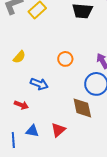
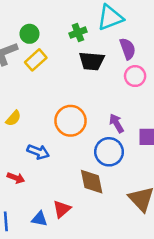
orange circle: (65, 59) -> (71, 121), size x1.6
blue triangle: (32, 131) -> (39, 219), moved

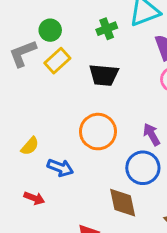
black trapezoid: (92, 61) -> (104, 75), moved
yellow semicircle: (13, 118) -> (30, 146), moved

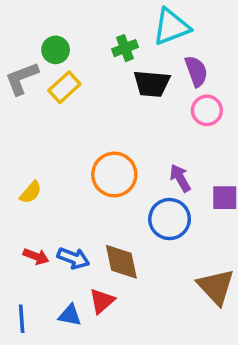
black trapezoid: (104, 75) -> (152, 84), moved
blue arrow: (60, 168) -> (73, 258), moved
brown diamond: (123, 203) -> (121, 262), moved

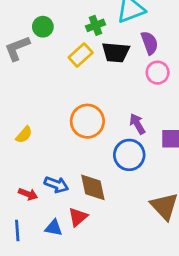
yellow rectangle: (64, 87) -> (81, 55), moved
red arrow: (36, 256) -> (28, 194), moved

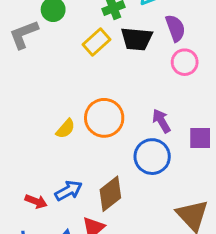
yellow semicircle: (24, 135) -> (65, 129), moved
blue arrow: (56, 185) -> (69, 191), turned -50
brown diamond: (93, 187) -> (110, 194), turned 64

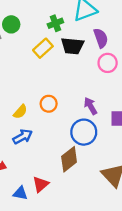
orange circle: (104, 118) -> (49, 104), size x0.6
blue arrow: (69, 191) -> (23, 137), moved
brown diamond: (110, 194) -> (69, 159), moved

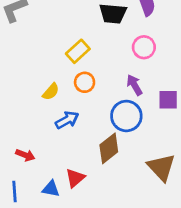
yellow rectangle: (43, 48) -> (78, 51), moved
pink circle: (108, 63) -> (144, 47), moved
blue arrow: (23, 137) -> (67, 120), moved

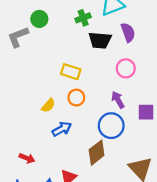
yellow rectangle: (78, 51) -> (71, 72), turned 60

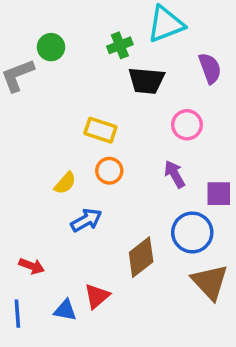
purple semicircle: (128, 32) -> (210, 68), moved
blue circle: (111, 126) -> (192, 232), moved

